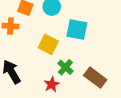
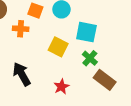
green cross: (65, 67) -> (90, 58), moved

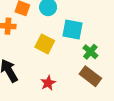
green cross: (90, 58) -> (90, 52), moved

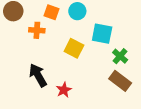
red star: (48, 83) -> (64, 90), moved

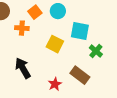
orange square: (51, 12) -> (35, 12), turned 32
brown rectangle: (120, 81) -> (80, 75), moved
red star: (64, 90) -> (55, 84), moved

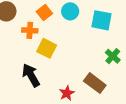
cyan square: (80, 31) -> (102, 20), moved
yellow square: (55, 44) -> (47, 48), moved

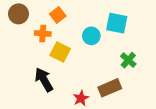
cyan circle: (70, 11) -> (91, 36), moved
brown rectangle: (95, 83) -> (110, 88), turned -60

